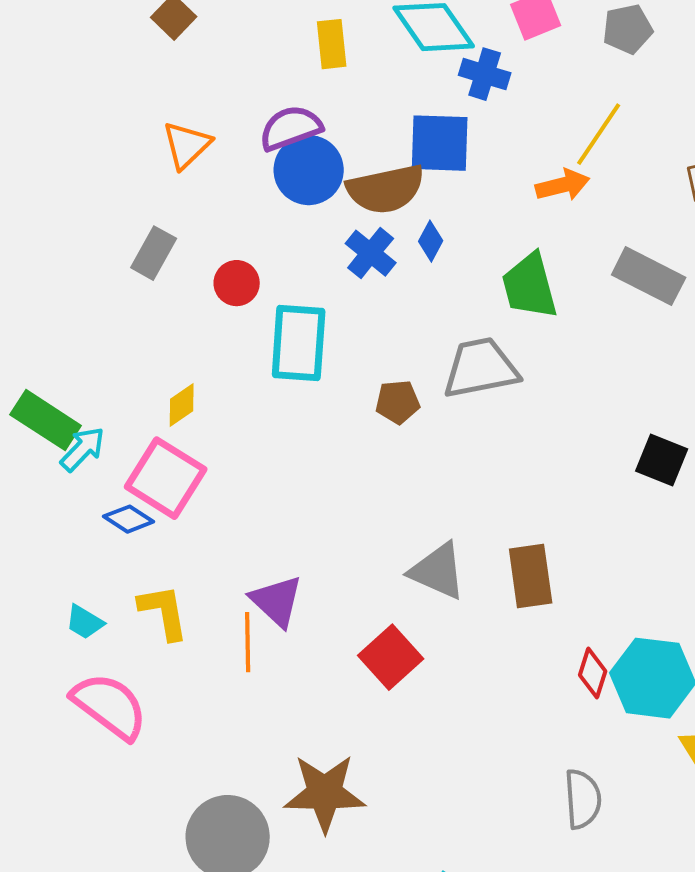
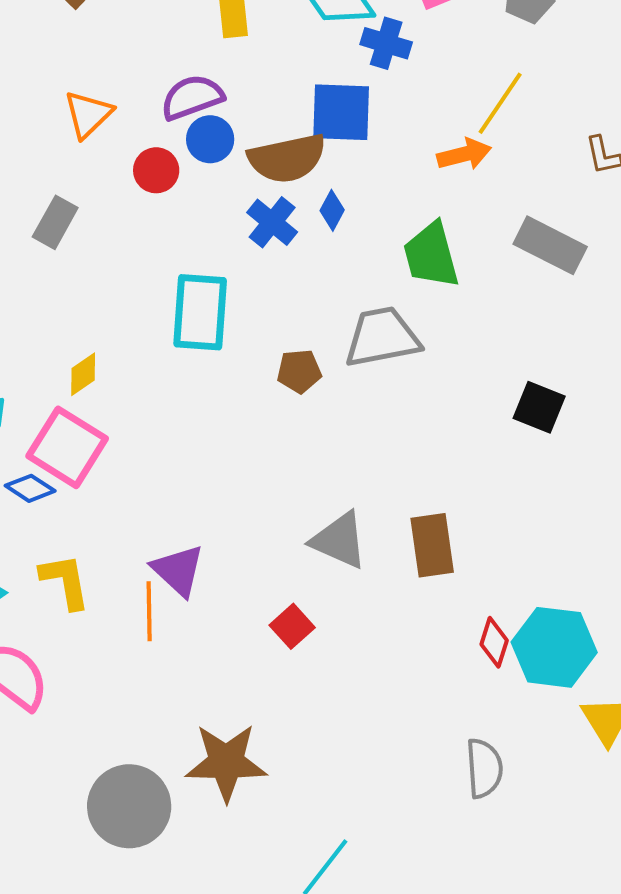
blue circle: (309, 170) -> (210, 139), size x0.7
red circle: (237, 283) -> (156, 170), moved
black square: (662, 460) -> (539, 407), moved
red square: (391, 657) -> (292, 626), size x0.7

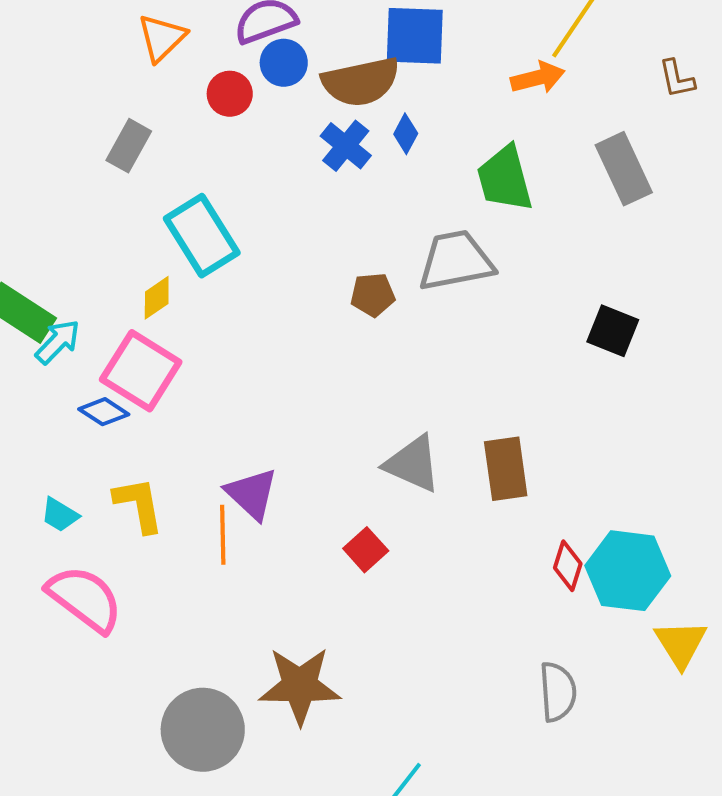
gray rectangle: (550, 245) -> (624, 169), turned 38
cyan rectangle: (200, 312) -> (202, 236), moved, turned -36

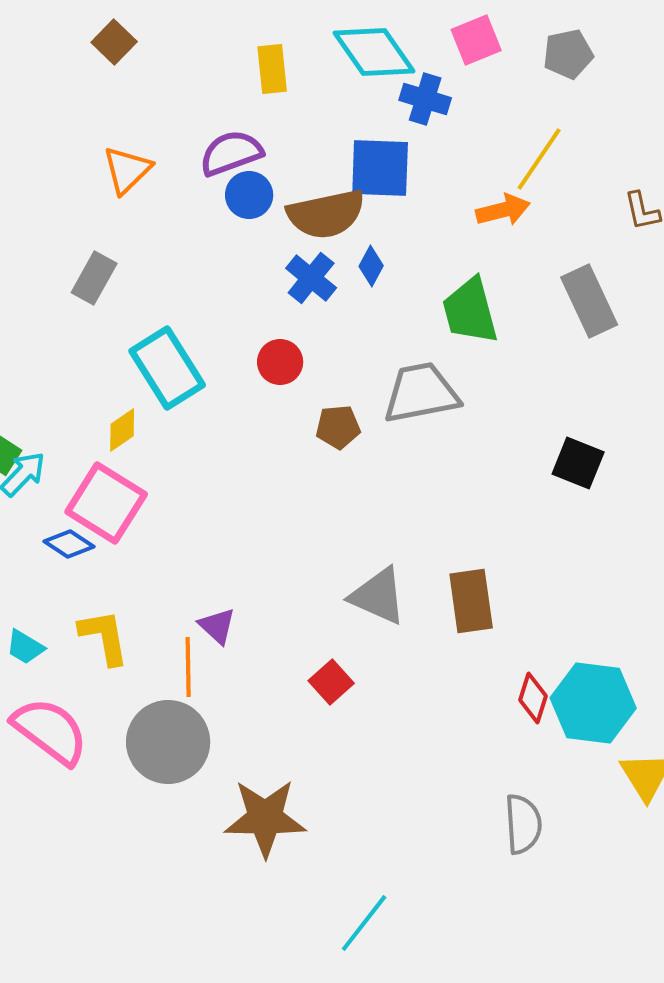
red circle: (230, 94) -> (280, 362), moved
purple triangle: (252, 494) -> (217, 626), size x0.7
gray circle: (203, 730) -> (168, 742), moved

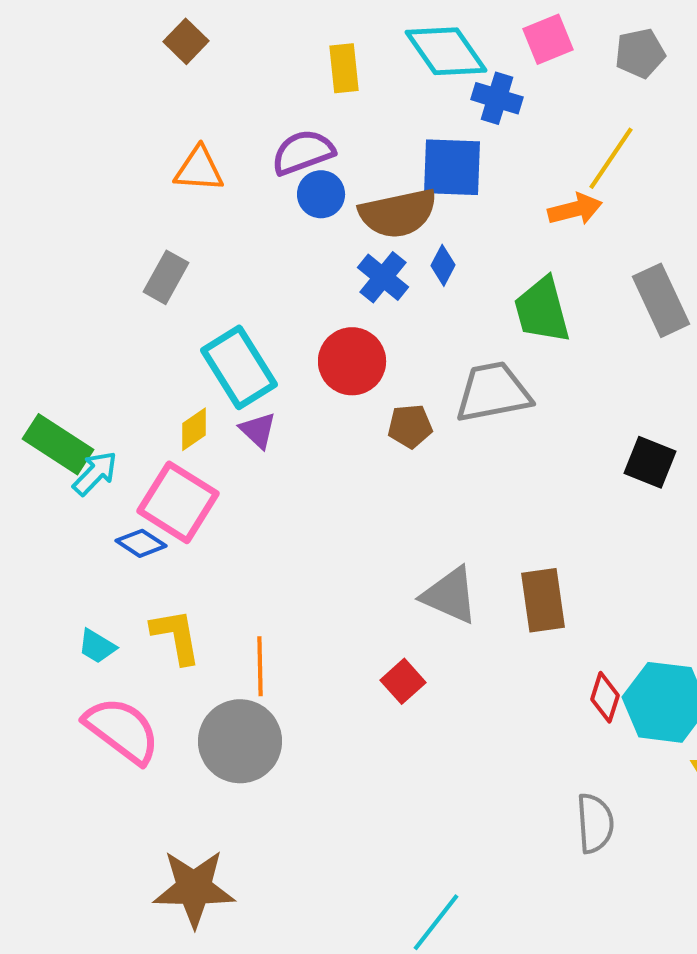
orange triangle: (127, 170) -> (199, 169), turned 48
red circle: (280, 362) -> (352, 361), size x1.5
purple triangle: (217, 626) -> (258, 430), moved
brown star: (265, 818) -> (194, 888), moved

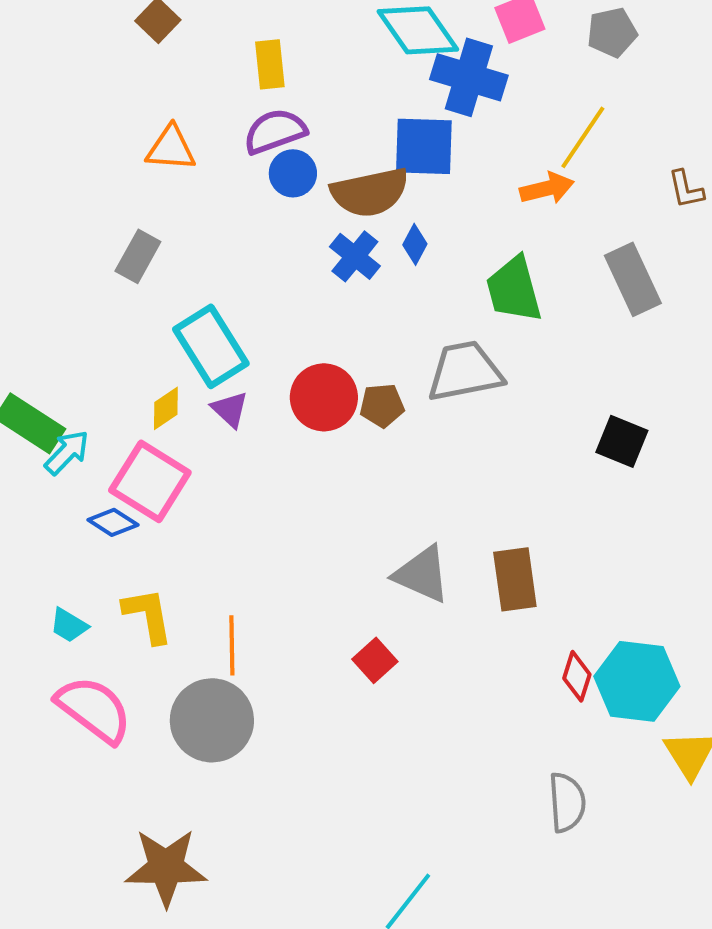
yellow rectangle: (344, 68) -> (270, 64), moved
blue cross: (497, 98) -> (469, 77), size x1.5
red circle: (352, 361) -> (324, 397), moved

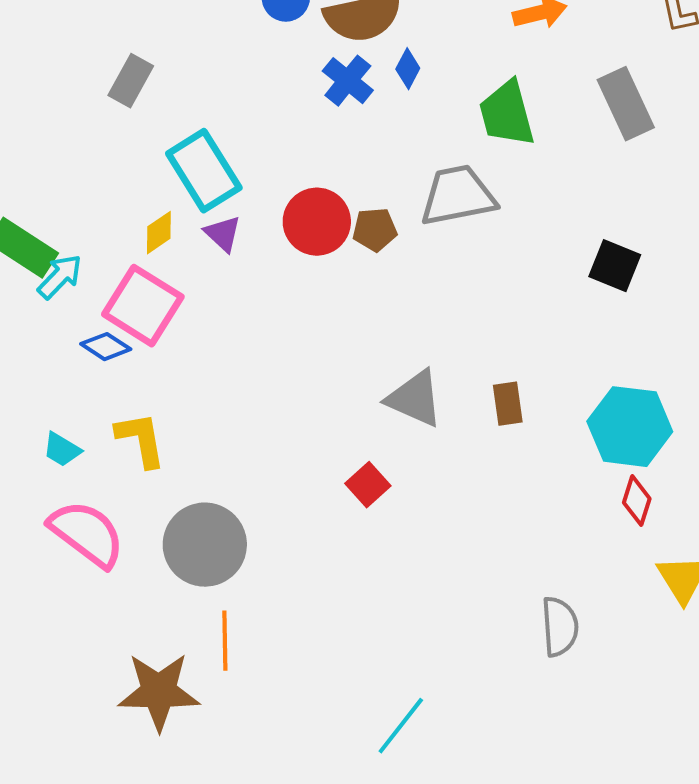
brown rectangle: (515, 579) -> (508, 404), size x0.7
orange line: (232, 645) -> (225, 641), moved
red diamond: (577, 676) -> (637, 501), moved
cyan hexagon: (637, 681) -> (630, 427), moved

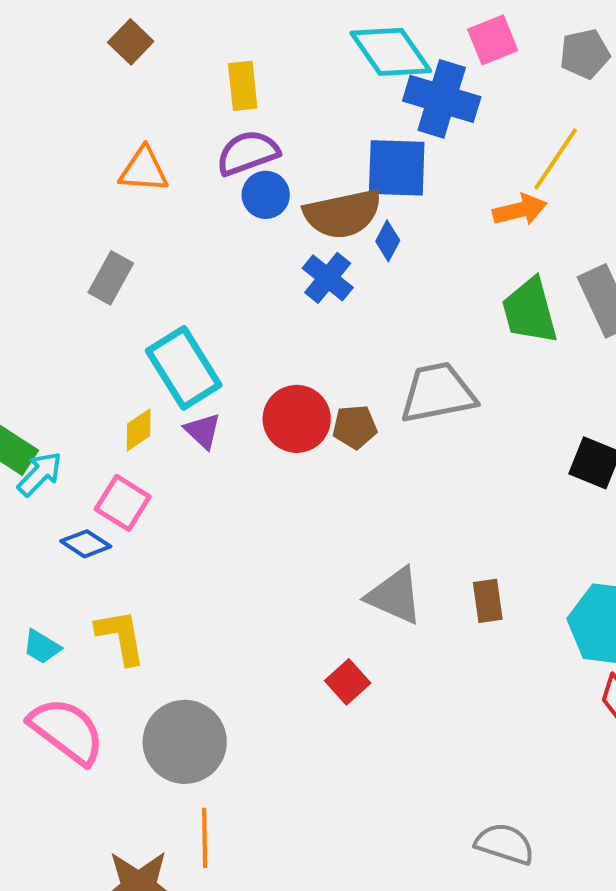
blue diamond: (408, 69) -> (388, 241), moved
green trapezoid: (507, 114) -> (530, 311), moved
pink square: (143, 306) -> (123, 503), size x0.7
gray semicircle: (560, 627) -> (505, 844), moved, turned -68

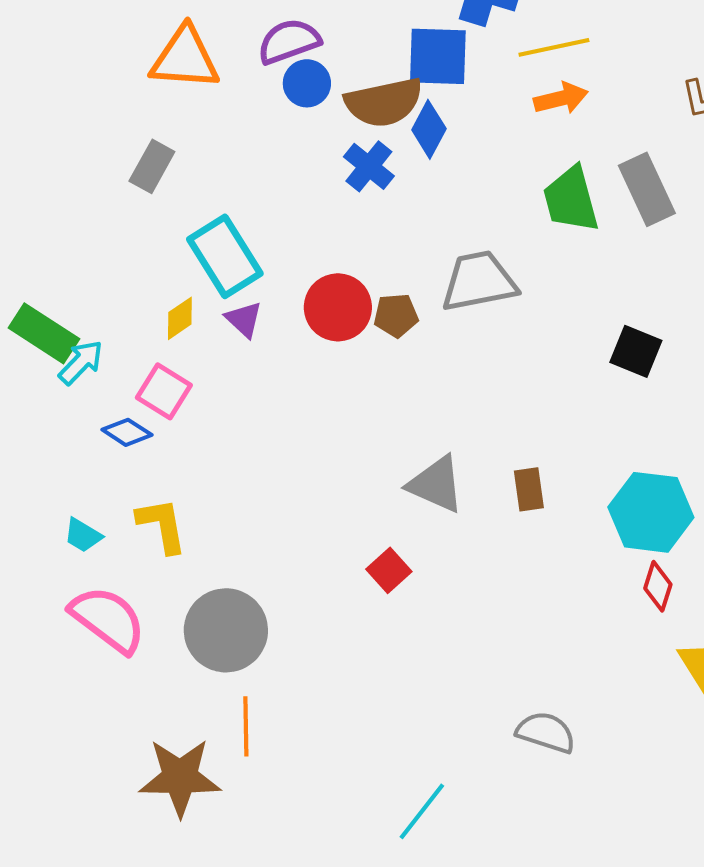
yellow line: (556, 159) -> (554, 47), moved, turned 44
orange triangle: (144, 170) -> (185, 58), size x1.4
blue diamond: (388, 241) -> (429, 129), size x1.4

